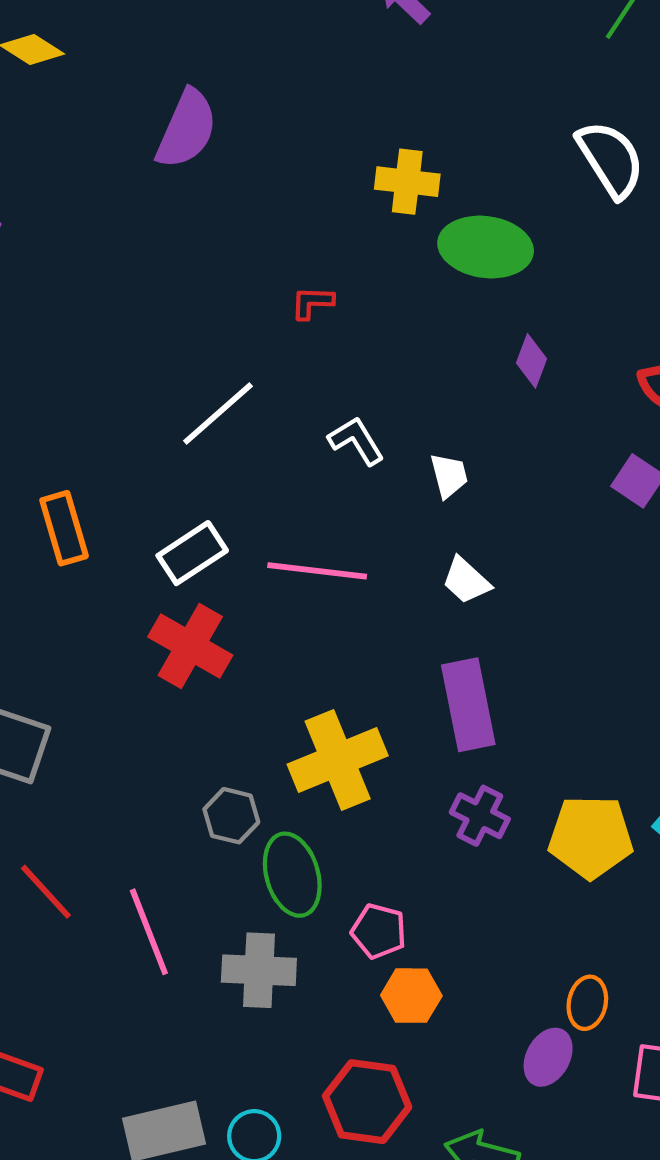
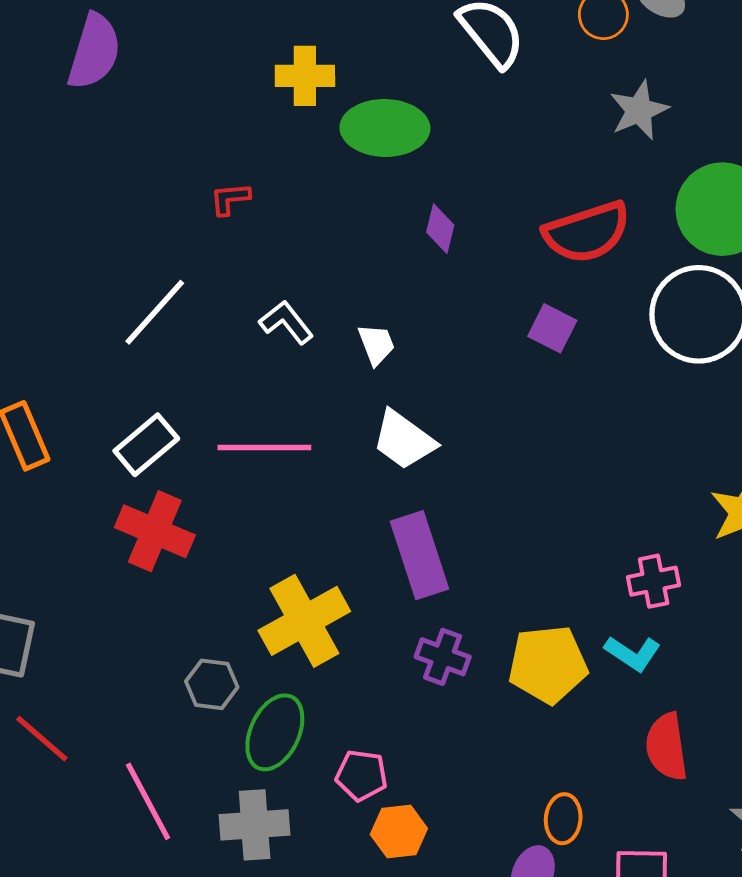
white trapezoid: (466, 581) -> (404, 440), size x1.4
green ellipse: (292, 875) -> (275, 732), turned 48
red line: (46, 892) -> (42, 739), moved

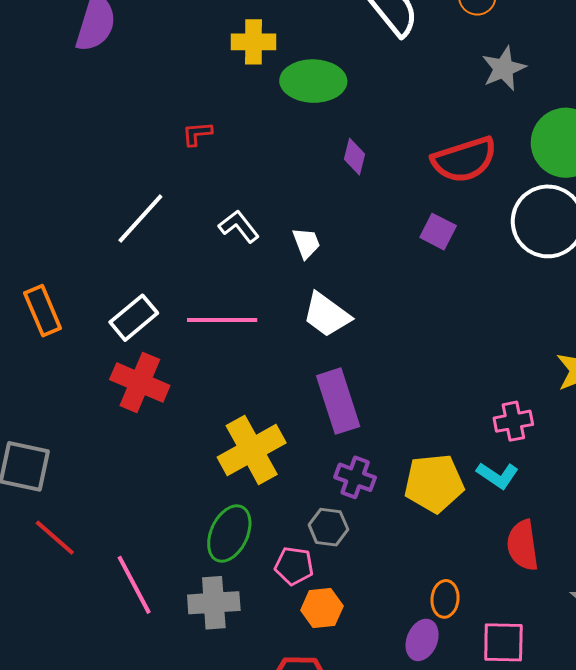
gray hexagon: (212, 684) -> (328, 527), moved

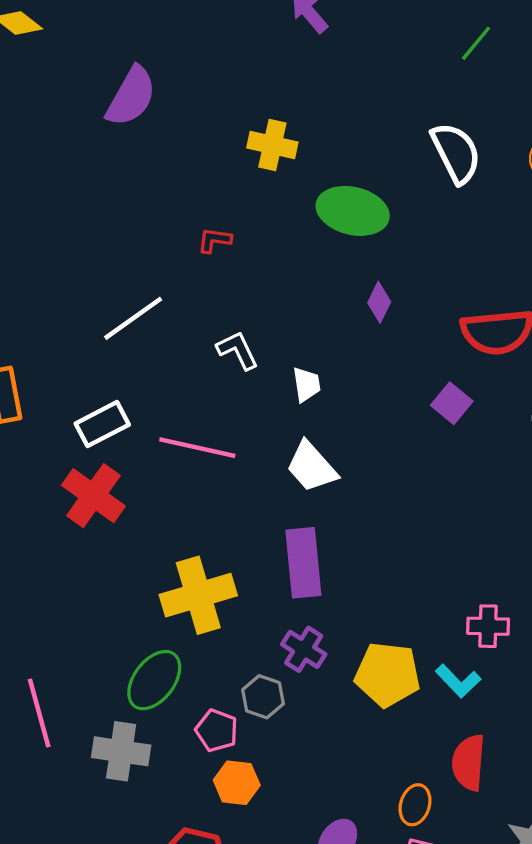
yellow cross: (254, 42) -> (272, 145), moved
orange ellipse: (445, 599) -> (415, 805), moved

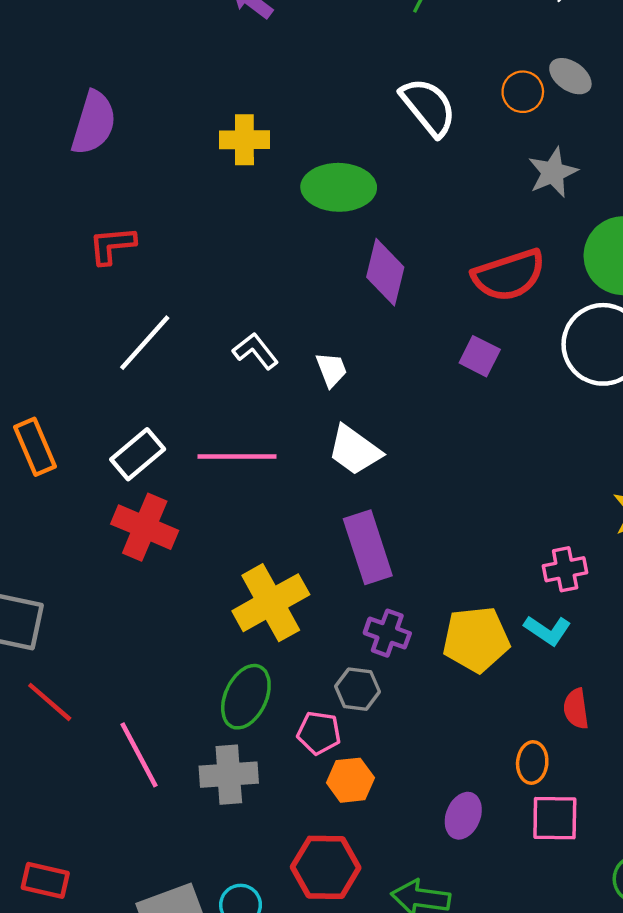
red L-shape: (214, 240) -> (112, 245), moved, size x1.4
purple diamond: (379, 302) -> (385, 272), size x1.6
red semicircle: (469, 763) -> (576, 709), size x0.7

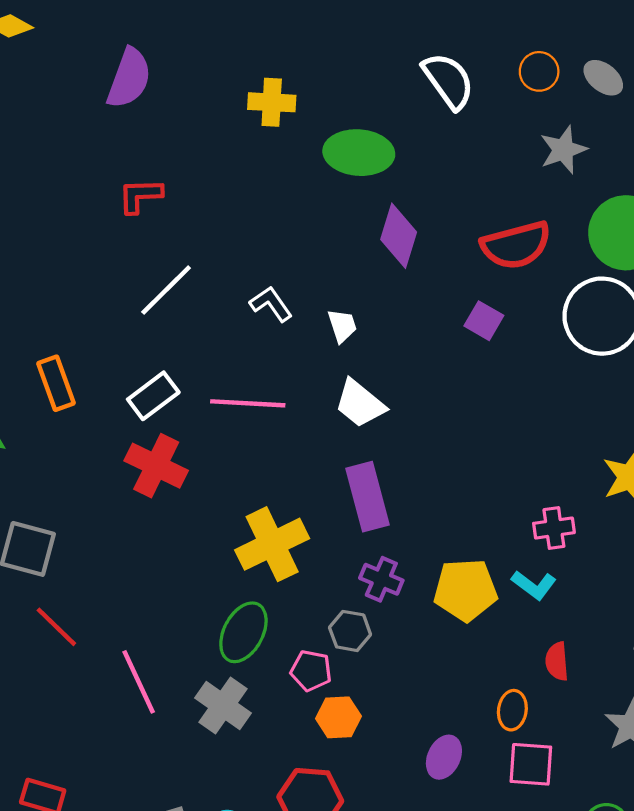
gray ellipse: (570, 76) -> (603, 78), moved
gray cross: (229, 775) -> (223, 706), turned 36

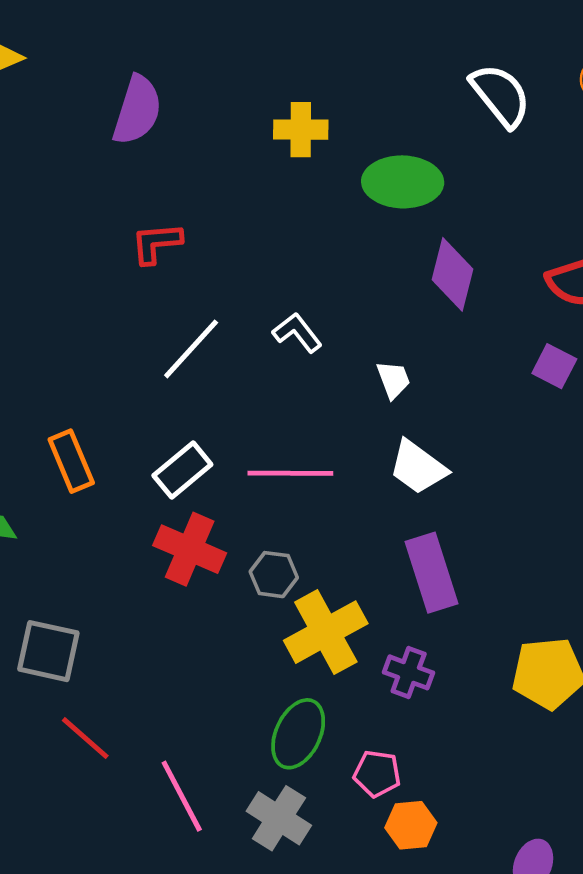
white L-shape: (271, 304) -> (297, 333), moved
purple cross: (381, 579) -> (409, 672), moved
gray hexagon: (350, 631) -> (274, 575), moved

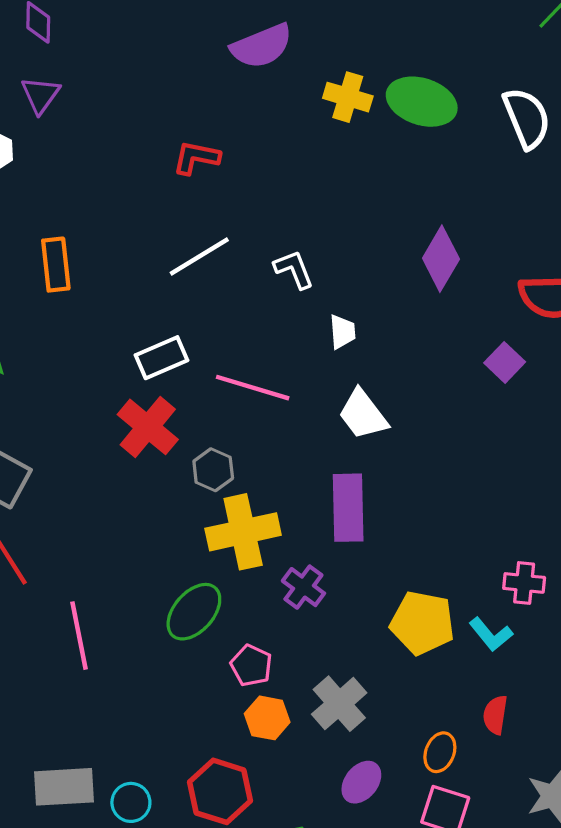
purple semicircle: (137, 110) -> (262, 46), moved, turned 34
green ellipse: (403, 182) -> (422, 102), moved
white trapezoid: (393, 380) -> (342, 332), moved
orange rectangle: (71, 461) -> (56, 265), moved
gray cross: (279, 818) -> (339, 704), moved

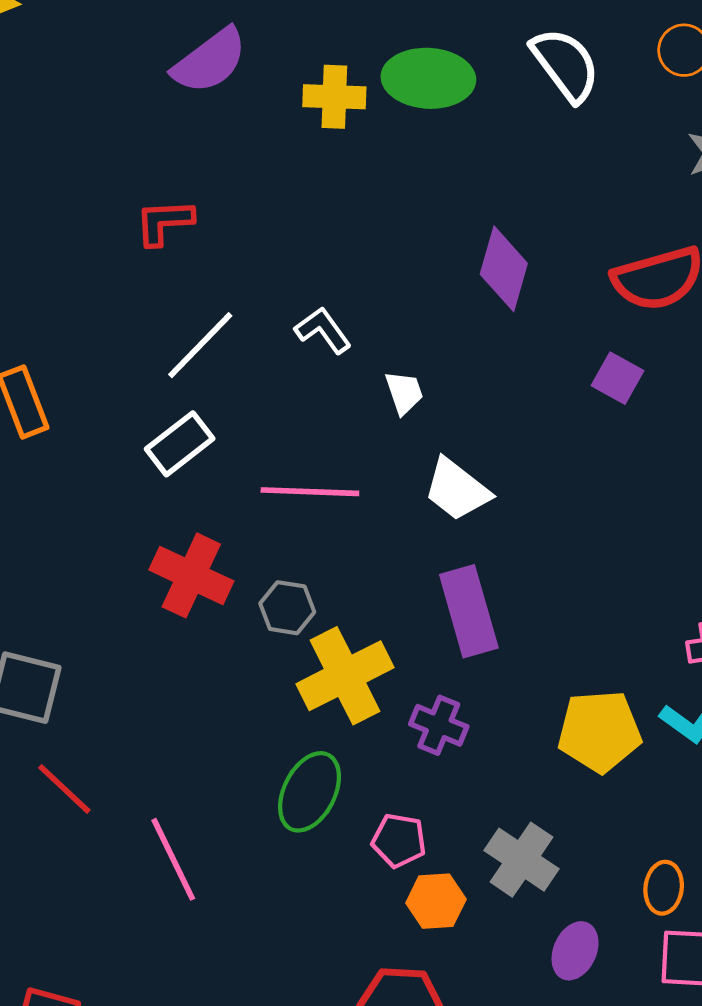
white rectangle: (161, 358) -> (180, 444), moved

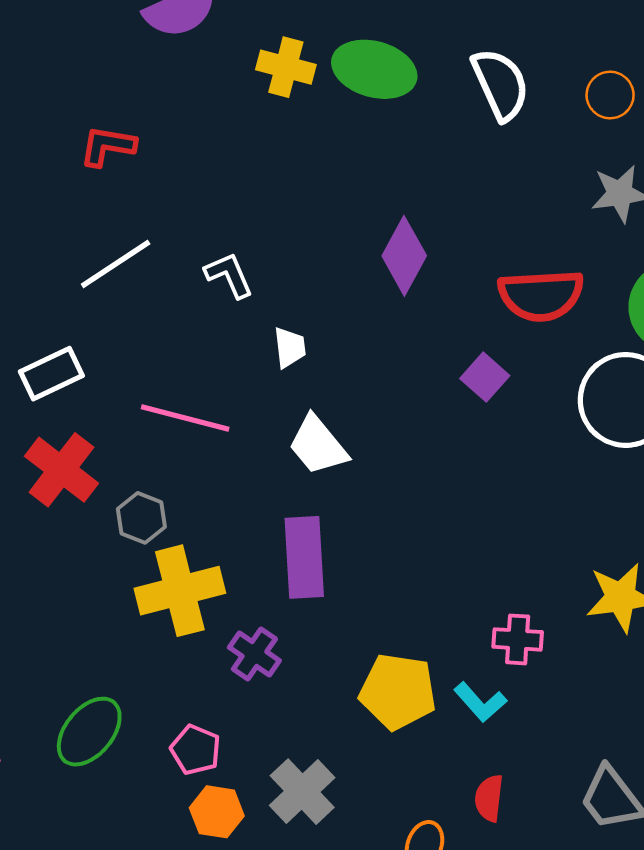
white rectangle: (180, 444) -> (51, 374), moved
green ellipse: (310, 792) -> (89, 732), moved

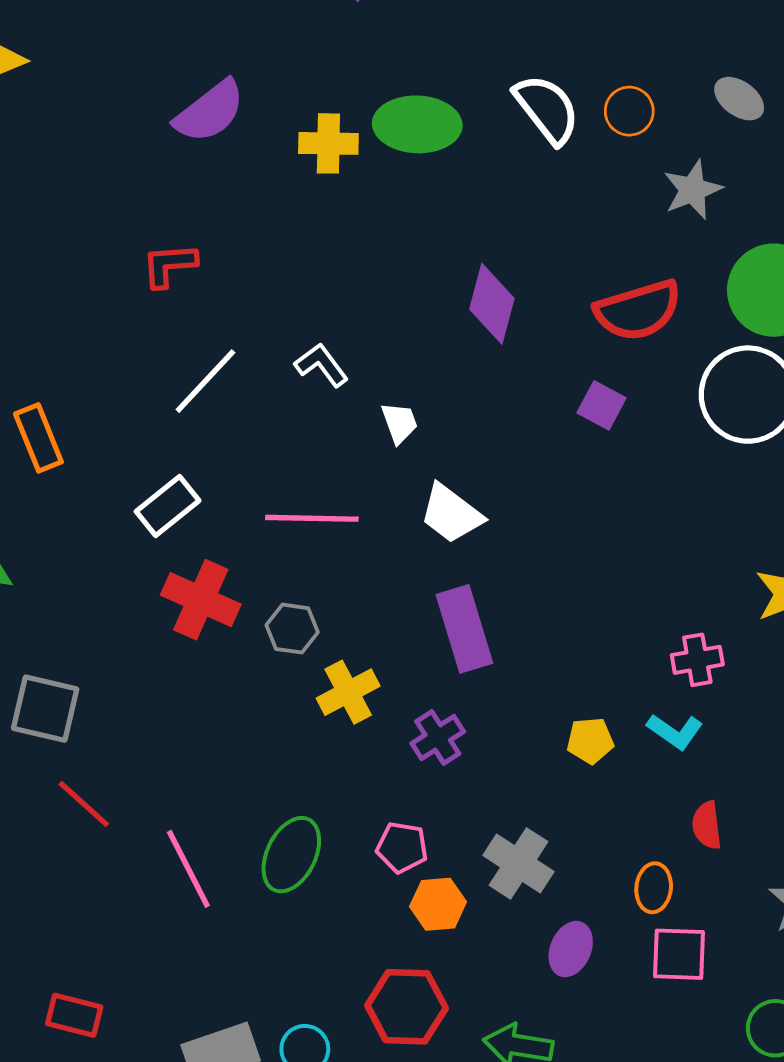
orange circle: (610, 95) -> (629, 111), moved
yellow cross: (180, 591) -> (348, 692), size x0.7
purple cross: (254, 654) -> (438, 737), turned 36
yellow pentagon: (398, 691) -> (590, 741), size x0.6

